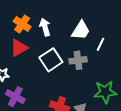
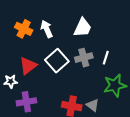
white line: (101, 44) -> (106, 58), moved
red triangle: (19, 48) -> (28, 66), moved
purple cross: (15, 97) -> (26, 102), turned -30

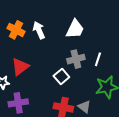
white square: (57, 61) -> (61, 76), moved, size x0.7

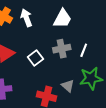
white square: (61, 76) -> (35, 58), moved
gray triangle: (84, 107) -> (68, 86), moved

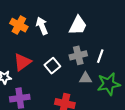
gray triangle: (68, 86) -> (86, 78), moved, turned -40

